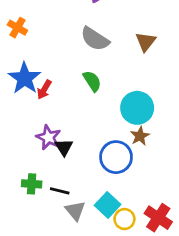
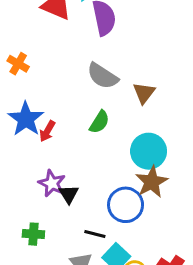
brown triangle: (146, 42) -> (144, 93), moved
green semicircle: (92, 81) -> (99, 122), turned 65
brown star: (140, 136) -> (152, 182), size x1.5
black line: (60, 191) -> (95, 234), moved

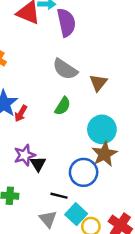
purple star: (52, 183) -> (25, 155), turned 30

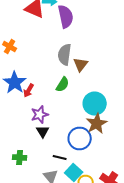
gray semicircle: (65, 69) -> (65, 54), turned 65
brown triangle: (98, 83) -> (81, 64), moved
purple star: (25, 155) -> (40, 114), moved

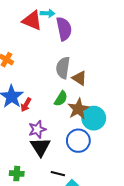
brown triangle: (81, 64) -> (79, 78), turned -35
brown star: (97, 124) -> (78, 109), moved
black triangle: (43, 132) -> (40, 147), size x1.5
blue circle: (80, 138) -> (78, 141), moved

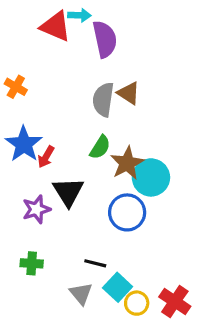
brown triangle: (79, 78) -> (129, 93), moved
purple star: (37, 129) -> (36, 209), moved
black triangle: (40, 147) -> (68, 192), moved

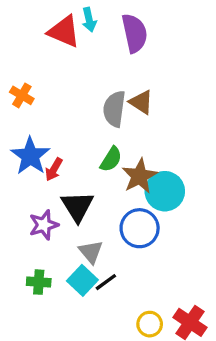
cyan arrow: (79, 15) -> (89, 20), turned 75
purple semicircle: (105, 39) -> (135, 33), moved
black line: (95, 263) -> (106, 282), turned -50
cyan square: (118, 287) -> (82, 280), moved
gray triangle: (81, 294) -> (91, 252), moved

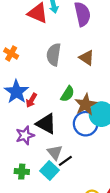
gray semicircle: (114, 109) -> (54, 55), moved
black triangle: (77, 206) -> (46, 124), turned -30
blue circle: (140, 228) -> (86, 124), moved
black line: (106, 282) -> (65, 161), moved

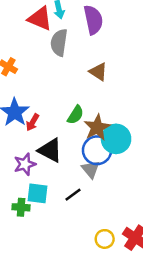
gray semicircle: (54, 55) -> (59, 43), moved
gray triangle: (55, 152) -> (91, 169), moved
cyan square: (49, 170) -> (37, 193), moved, turned -36

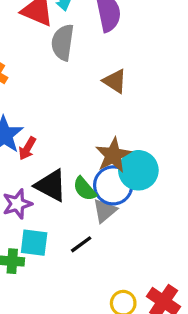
green semicircle: (76, 115) -> (85, 189), moved, turned 108
gray triangle: (91, 169) -> (105, 211), turned 30

